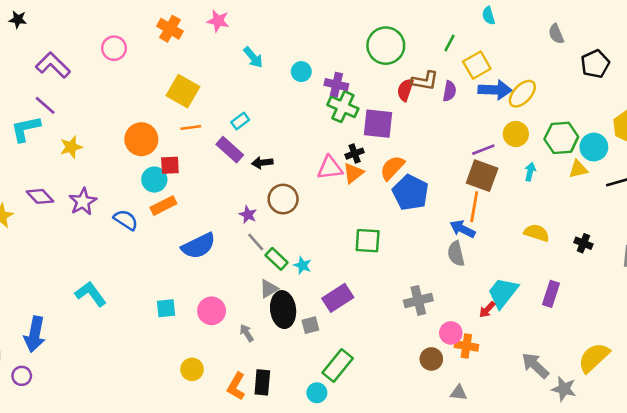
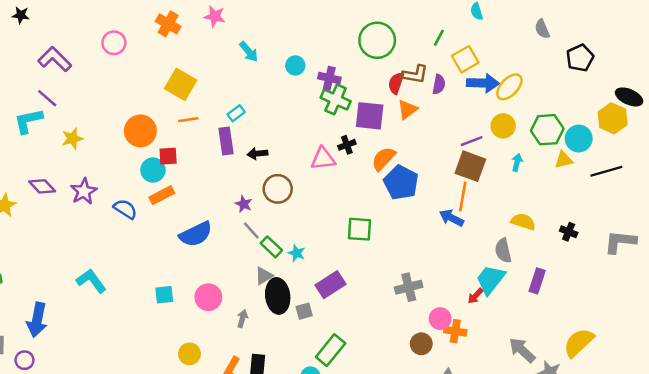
purple rectangle: (230, 150) -> (226, 141), turned 40
orange triangle: (353, 173) -> (407, 110), moved
gray semicircle: (456, 254) -> (503, 251), moved
gray arrow: (247, 333) -> (242, 319), turned 48

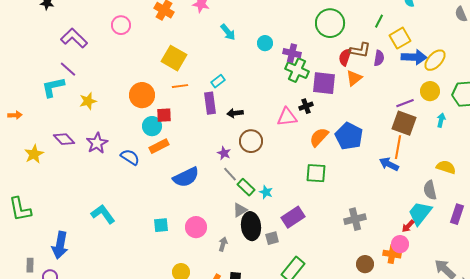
orange semicircle: (383, 159) -> (319, 137), moved
pink circle: (440, 319) -> (400, 244), moved

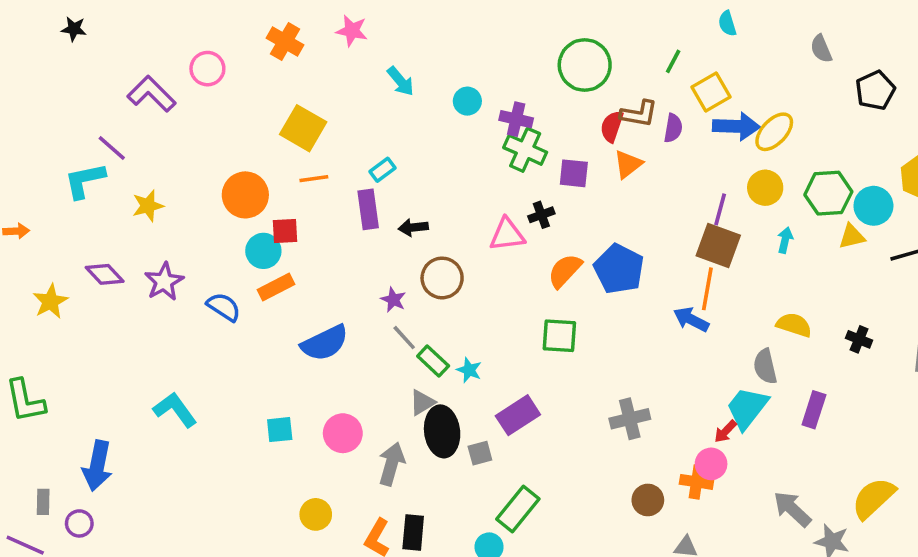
purple L-shape: (74, 38) -> (151, 94), moved
purple square: (324, 83) -> (574, 173), size x0.7
purple line: (405, 103) -> (720, 209), turned -54
gray arrow: (223, 244) -> (392, 464), size x1.6

